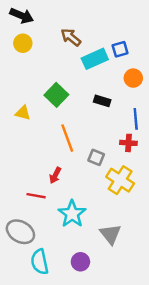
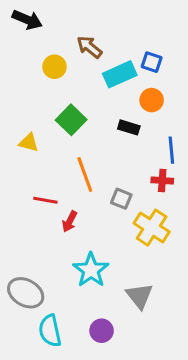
yellow circle: (23, 43) -> (54, 67), moved
blue square: (120, 49) -> (152, 62), turned 35
orange circle: (133, 78) -> (152, 100), moved
red line: (36, 196) -> (45, 200), moved

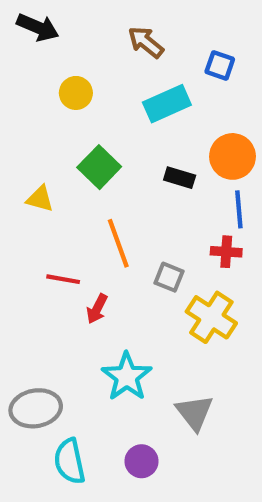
brown arrow: (89, 47) -> (146, 42), moved
blue square: (152, 62) -> (220, 65), moved
orange circle: (152, 100) -> (233, 156), moved, size x1.4
gray ellipse: (26, 293) -> (36, 408), turned -40

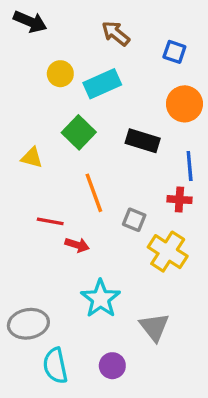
cyan rectangle: (167, 104) -> (102, 84), moved
orange circle: (233, 156) -> (184, 104), moved
black rectangle: (180, 178) -> (143, 141), size x1.4
red arrow: (97, 309) -> (77, 245), turned -100

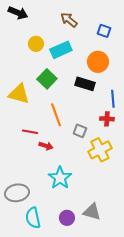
orange circle: (184, 104) -> (98, 62), moved
yellow triangle: (32, 158) -> (19, 94), size x1.6
yellow cross: (168, 252) -> (100, 150), turned 30
gray triangle: (154, 327) -> (92, 212), moved, turned -36

